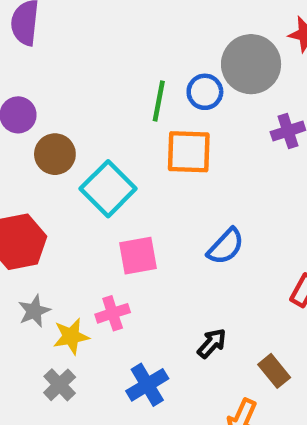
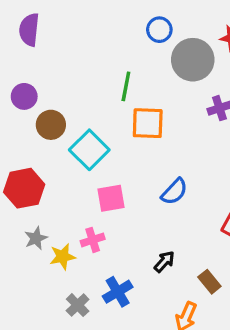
blue circle: (205, 92) -> (159, 30), moved
gray cross: (60, 385) -> (78, 305), moved

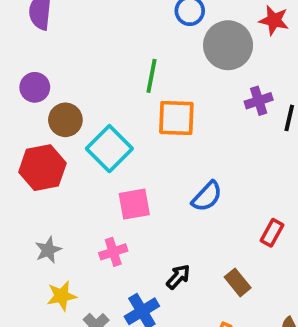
red hexagon: (24, 188) -> (42, 168), moved
yellow star: (63, 257) -> (62, 296), moved
black arrow: (164, 262) -> (178, 277), moved
brown rectangle: (209, 282) -> (238, 282), moved

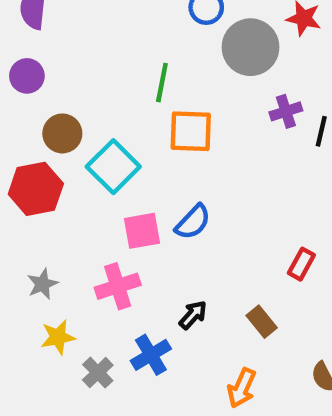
purple circle: (35, 87) -> (27, 76), moved
blue semicircle: (207, 196) -> (193, 222), moved
pink cross: (113, 252) -> (118, 286), size x1.4

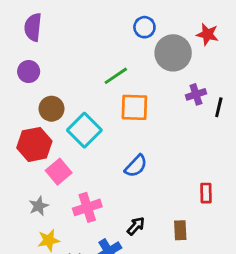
green line: (162, 83) -> (116, 76), turned 45
pink square: (142, 231) -> (59, 172), moved, turned -30
red rectangle: (301, 264) -> (206, 193), turned -30
brown rectangle: (262, 322) -> (180, 230), turned 36

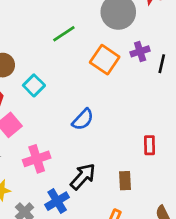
orange square: (134, 107) -> (105, 60), moved, turned 32
cyan square: (84, 130) -> (34, 85), size x0.7
black arrow: (136, 226) -> (83, 177), size x1.5

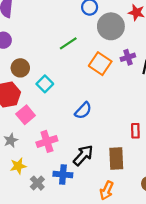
brown rectangle: (125, 181) -> (116, 159), size x1.5
blue cross: (57, 201) -> (63, 174), turned 36

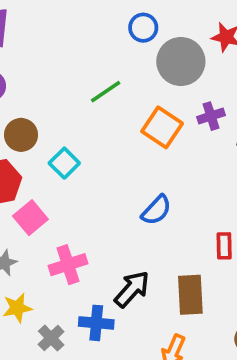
blue semicircle: (83, 111) -> (156, 210), moved

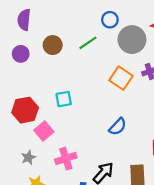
green line: (106, 92) -> (88, 43), moved
brown circle: (21, 135) -> (53, 45), moved
cyan square: (64, 163) -> (64, 99), turned 35

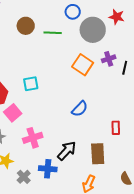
green line: (88, 43) -> (53, 33), turned 36
brown circle: (53, 45) -> (26, 26), moved

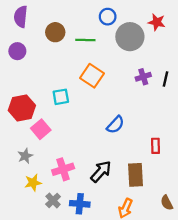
purple cross: (109, 59) -> (143, 77), moved
orange square: (83, 65) -> (92, 76), moved
pink cross: (33, 138) -> (63, 169), moved
blue cross: (48, 169) -> (80, 204), moved

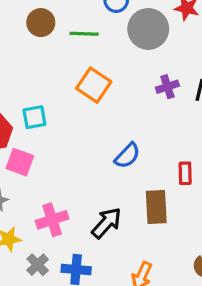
cyan square: (61, 97) -> (34, 117), moved
pink square: (41, 129) -> (20, 162), turned -30
red rectangle: (156, 146) -> (185, 173), moved
brown rectangle: (135, 175) -> (156, 207), moved

